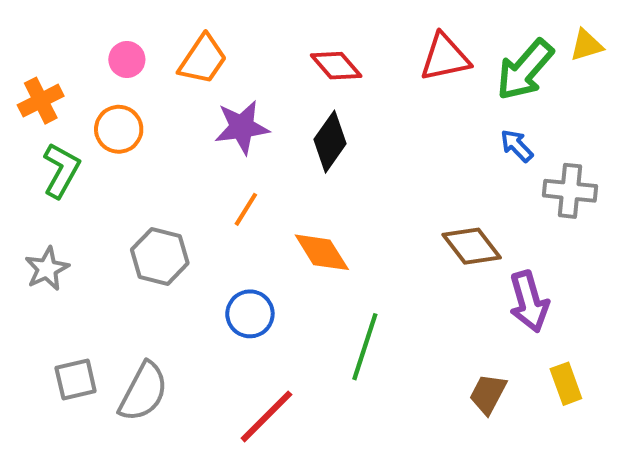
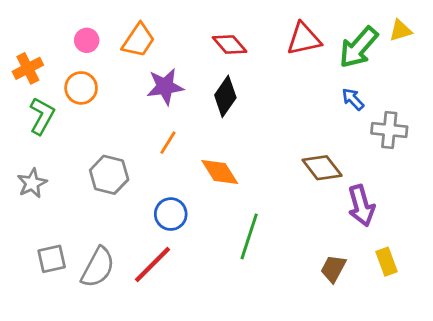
red line: (266, 416) -> (153, 264), moved

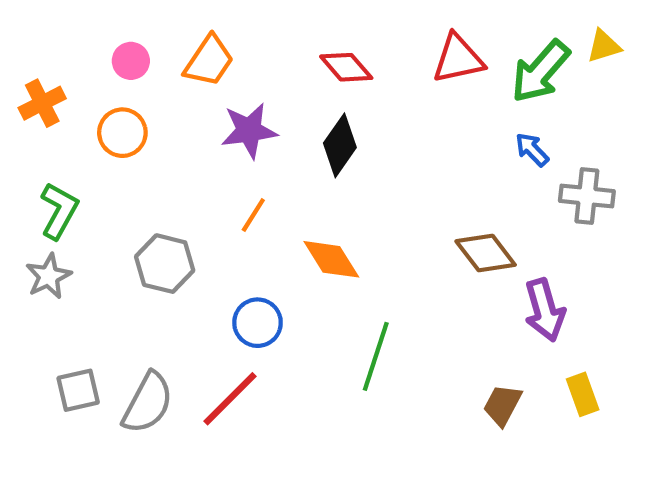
green L-shape: (42, 116) -> (59, 211), moved

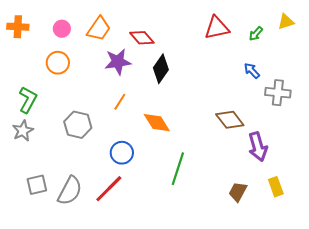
red diamond: (346, 67) -> (142, 38), moved
green arrow: (540, 71) -> (256, 34), size x0.5
orange cross: (42, 103) -> (18, 27), moved, turned 30

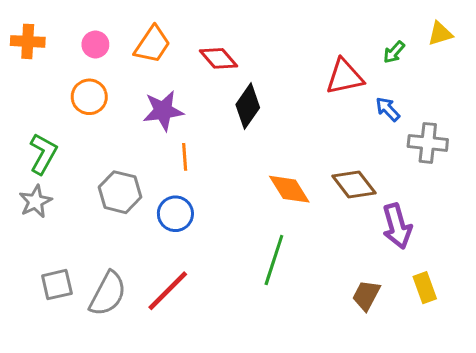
red triangle: (217, 28) -> (345, 77), moved
purple star: (118, 62) -> (163, 111), moved
orange line: (120, 102) -> (185, 157), turned -36
orange diamond: (157, 123) -> (289, 189), moved
blue circle: (122, 153) -> (175, 214), moved

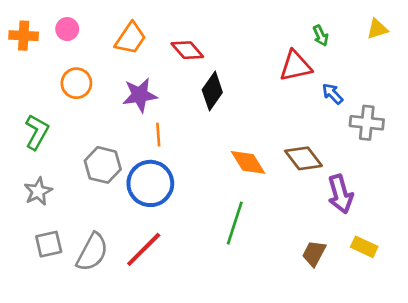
pink circle: (95, 44) -> (67, 29), moved
green arrow: (394, 52) -> (321, 36), moved, turned -66
gray star: (35, 201) -> (38, 191), moved
blue circle: (175, 214) -> (150, 183), size x1.5
yellow rectangle: (425, 288) -> (364, 247), turned -45

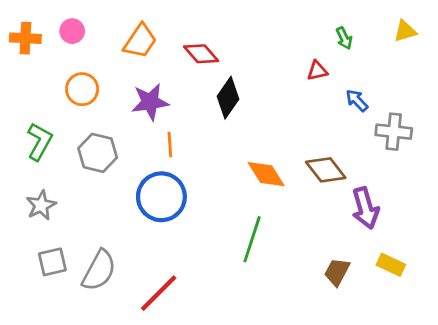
red triangle: (296, 66) -> (317, 71), size x0.6
gray hexagon: (103, 165) -> (98, 153), moved
red line: (144, 249) -> (159, 293), moved

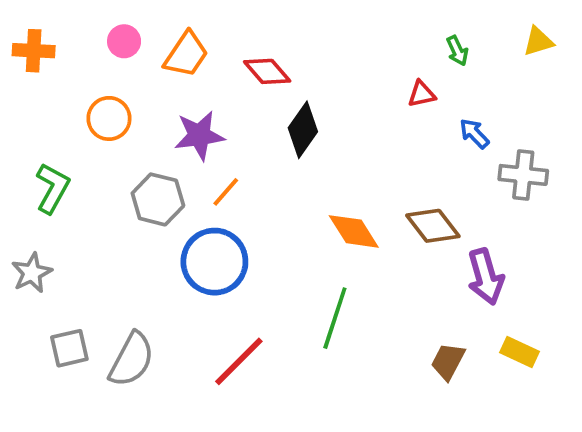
pink circle: (72, 31) -> (124, 41), moved
orange line: (170, 144) -> (226, 192), turned 45
gray hexagon: (98, 153) -> (158, 199), moved
gray star: (41, 205) -> (32, 273), moved
red line: (159, 293) -> (239, 361), moved

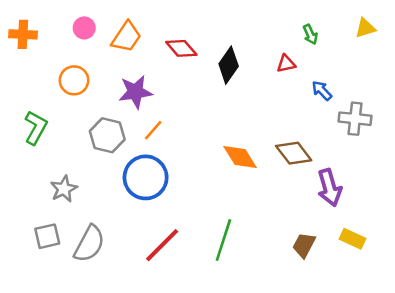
black diamond: (303, 130) -> (229, 65), moved
gray star: (32, 273) -> (64, 189), moved
green line: (335, 318) -> (223, 240), moved

